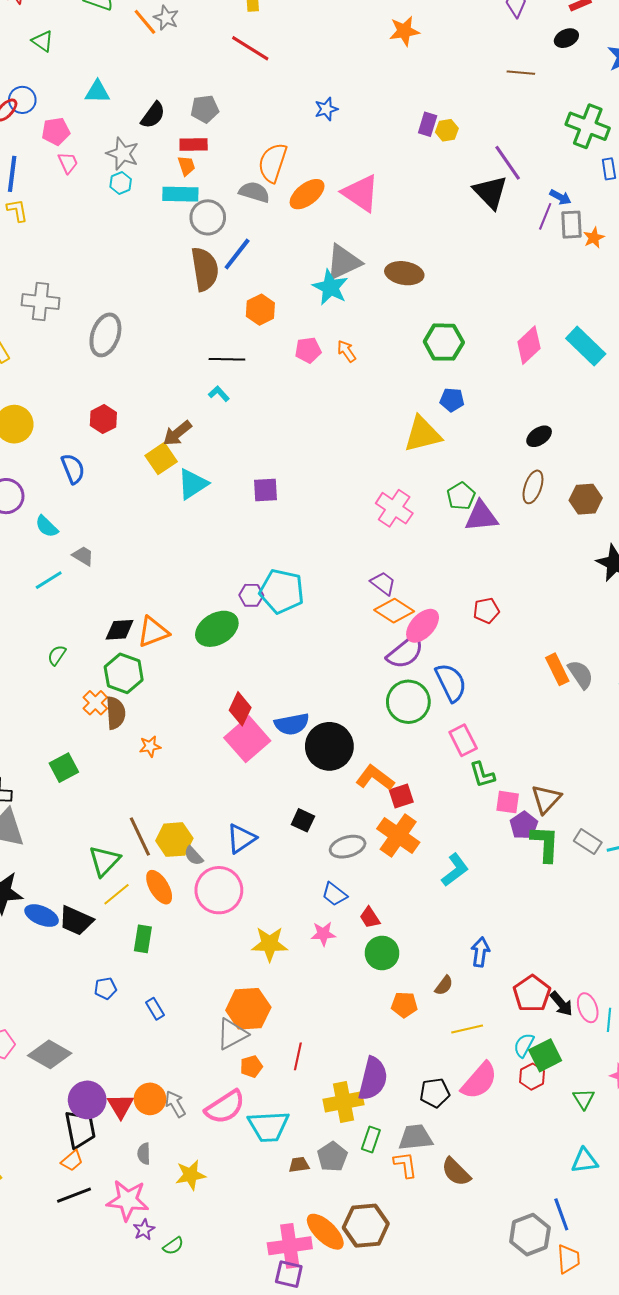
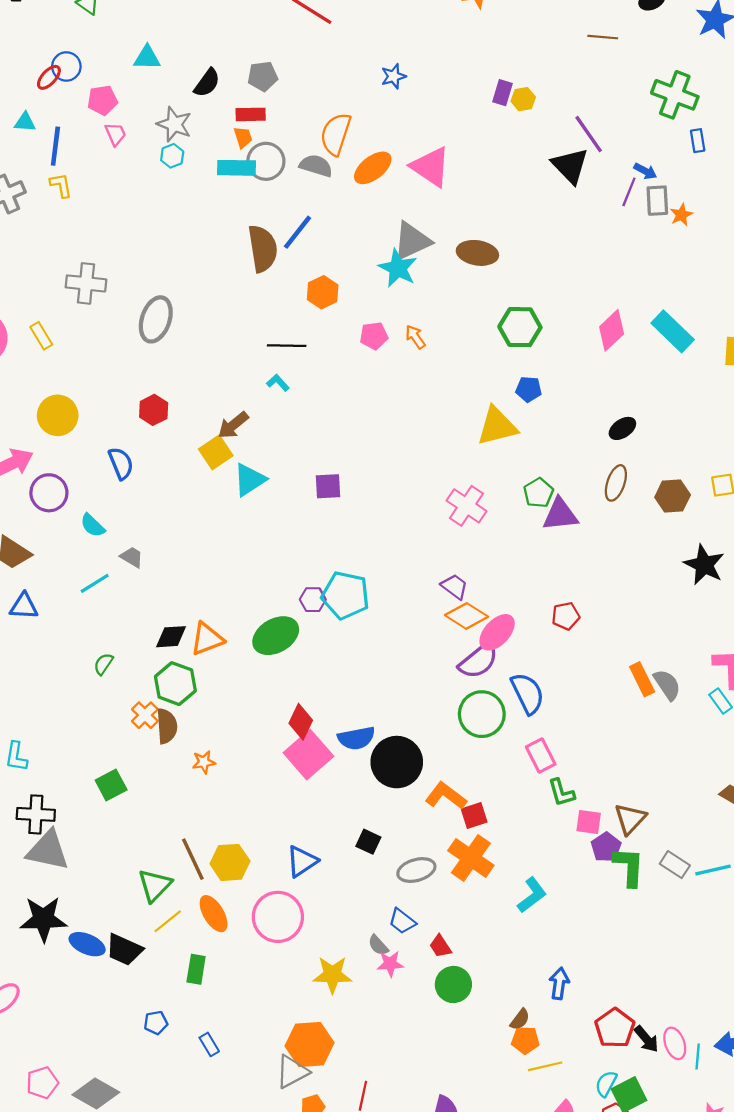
gray circle: (208, 217) -> (266, 161), moved
gray semicircle: (194, 856) -> (378, 945), moved
orange pentagon: (404, 1005) -> (525, 1040), moved

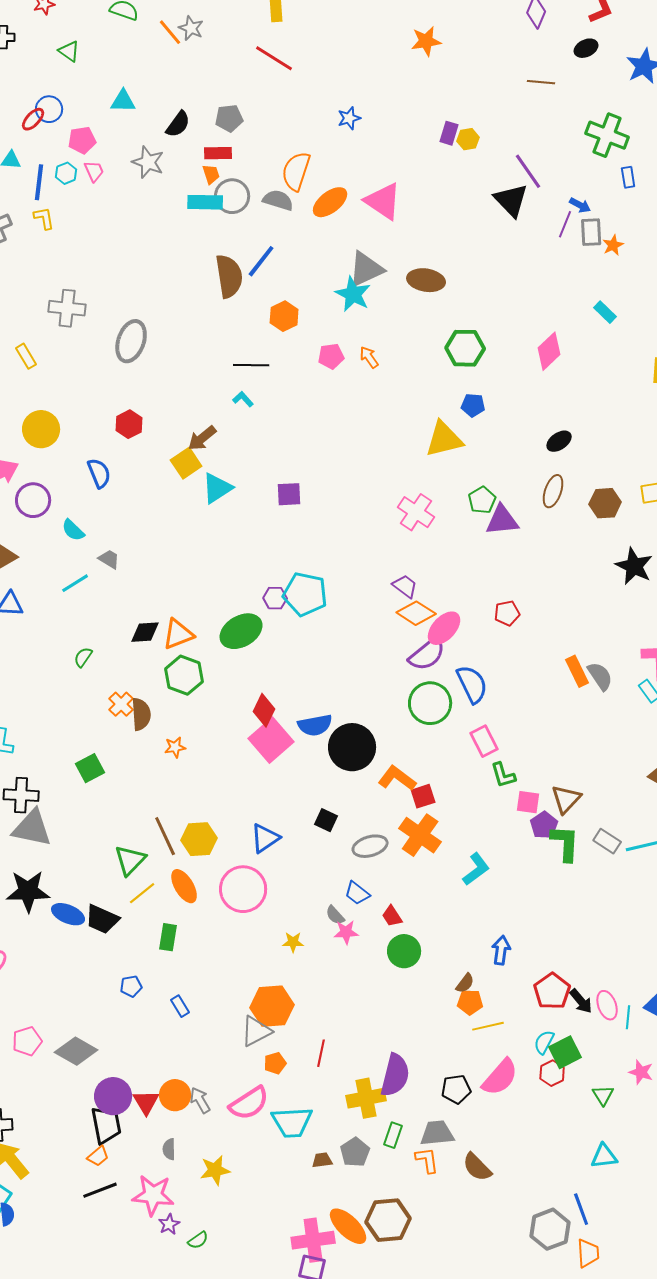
cyan hexagon: (172, 156) -> (66, 173), moved
cyan rectangle: (673, 331) -> (605, 312), moved, size x0.6
green hexagon: (175, 684) -> (184, 675), moved
yellow star: (332, 975) -> (293, 942), size x0.6

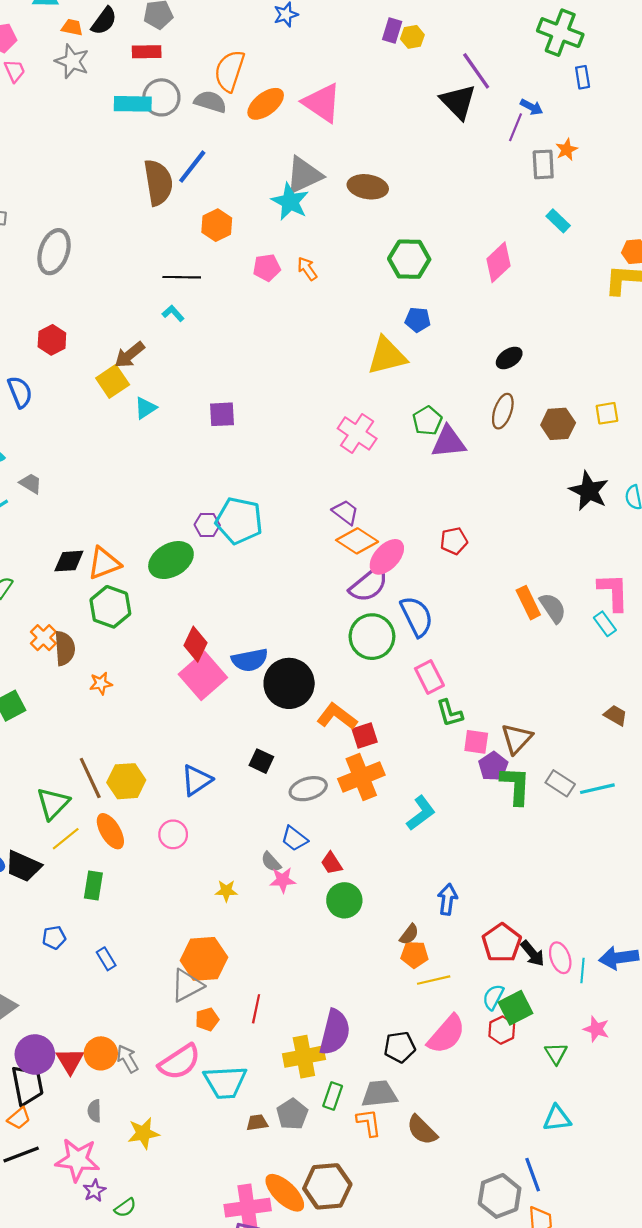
orange trapezoid: (211, 174) -> (72, 27), moved, turned -60
gray rectangle: (591, 232) -> (543, 164), moved
cyan triangle: (217, 488) -> (145, 408), size x0.7
orange cross: (420, 835) -> (361, 777), turned 33
pink circle: (243, 889) -> (173, 834), size x0.6

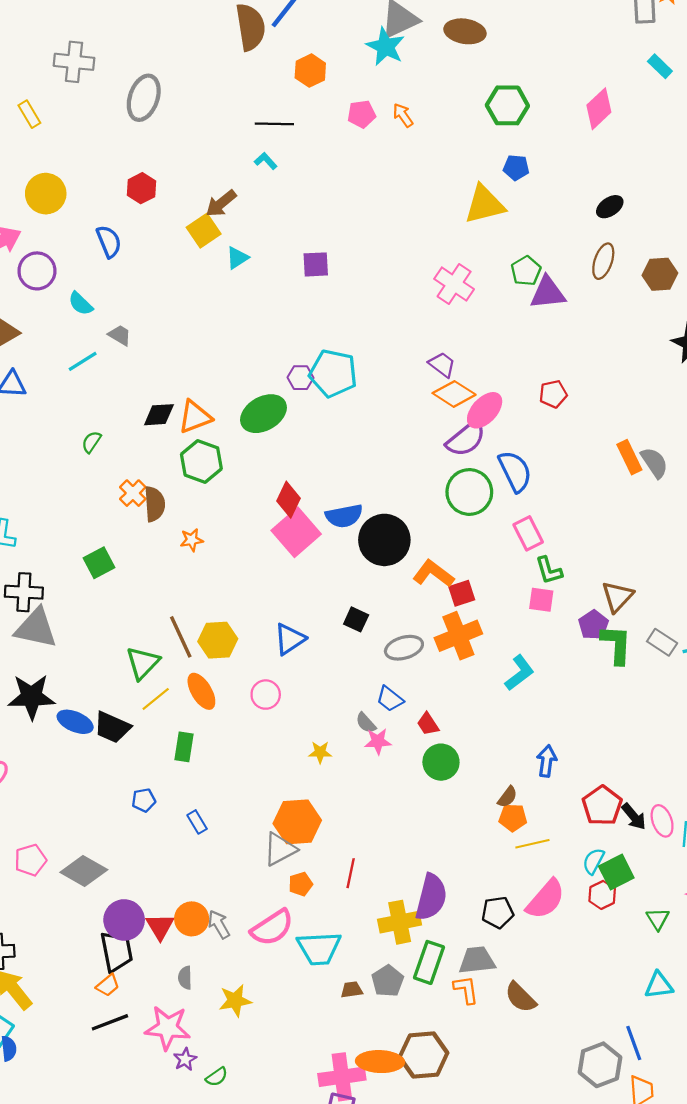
pink square: (476, 742) -> (541, 600), moved
green rectangle: (333, 1096) -> (429, 962), size x1.5
orange ellipse: (285, 1193) -> (380, 1062), turned -42

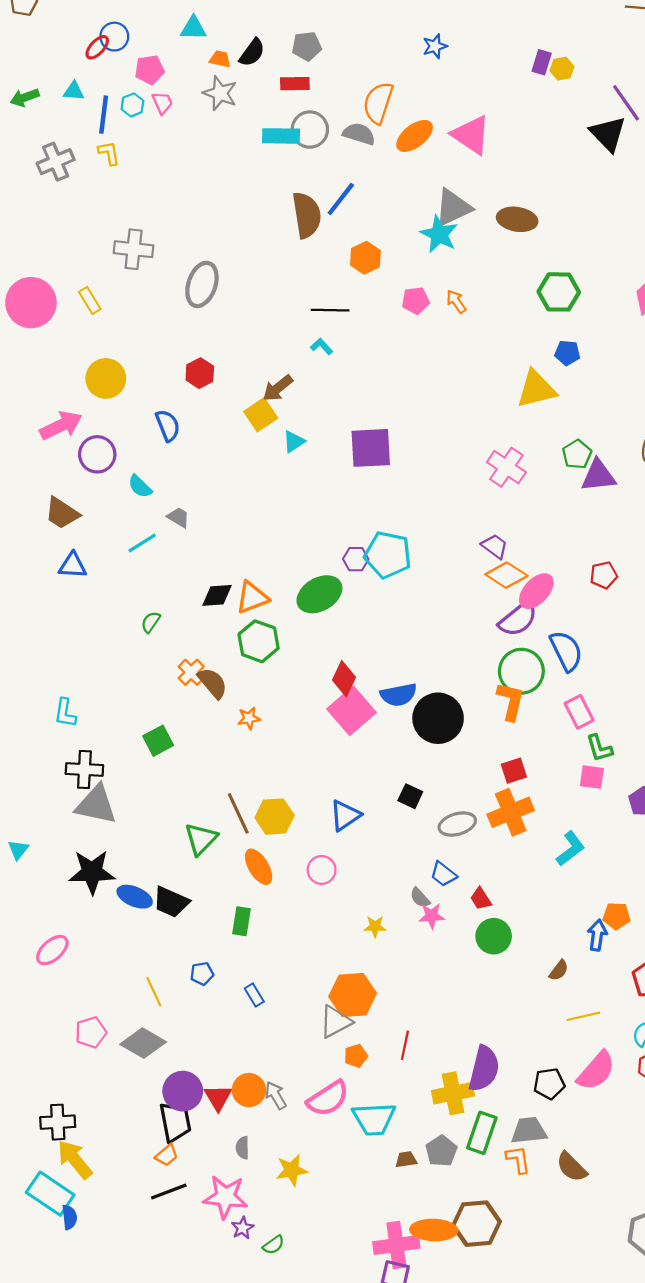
purple square: (316, 264) -> (371, 448), size x1.6
brown semicircle: (155, 504) -> (213, 683), turned -36
orange L-shape: (433, 574) -> (511, 701), moved, turned 66
yellow line: (156, 699) -> (154, 992), moved, turned -76
orange pentagon: (513, 818) -> (616, 916), moved

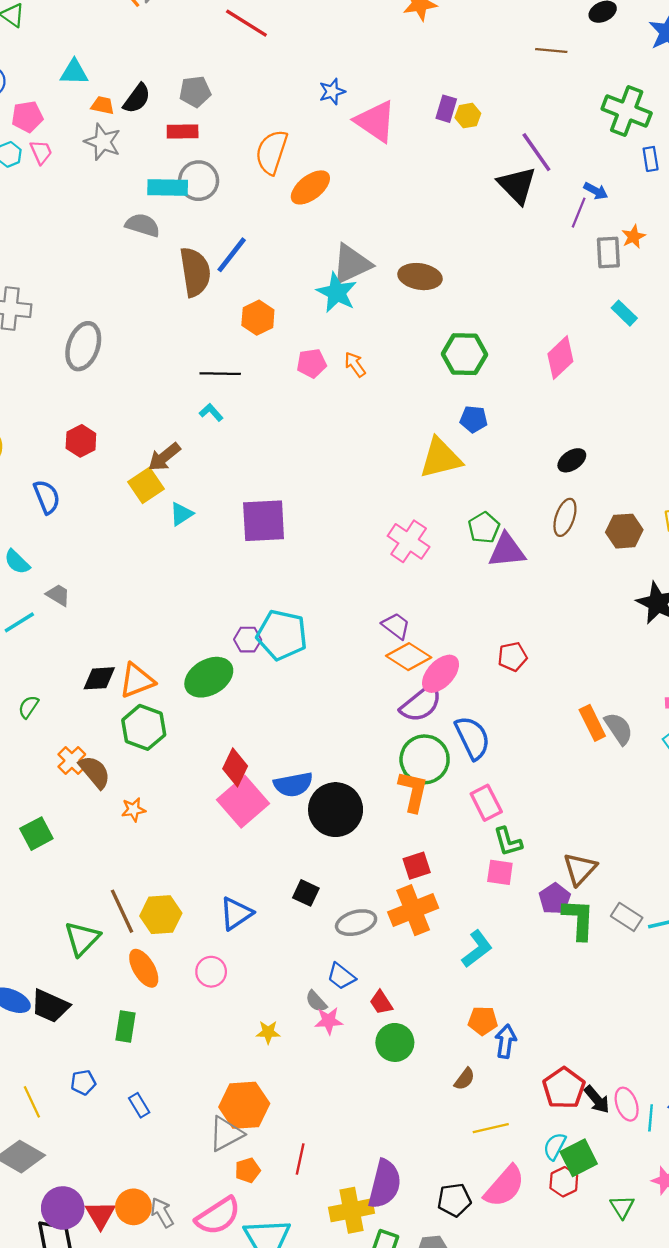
gray semicircle: (359, 134) -> (143, 225), moved
pink triangle: (471, 135) -> (375, 121), moved
orange pentagon: (616, 916) -> (483, 1021), moved

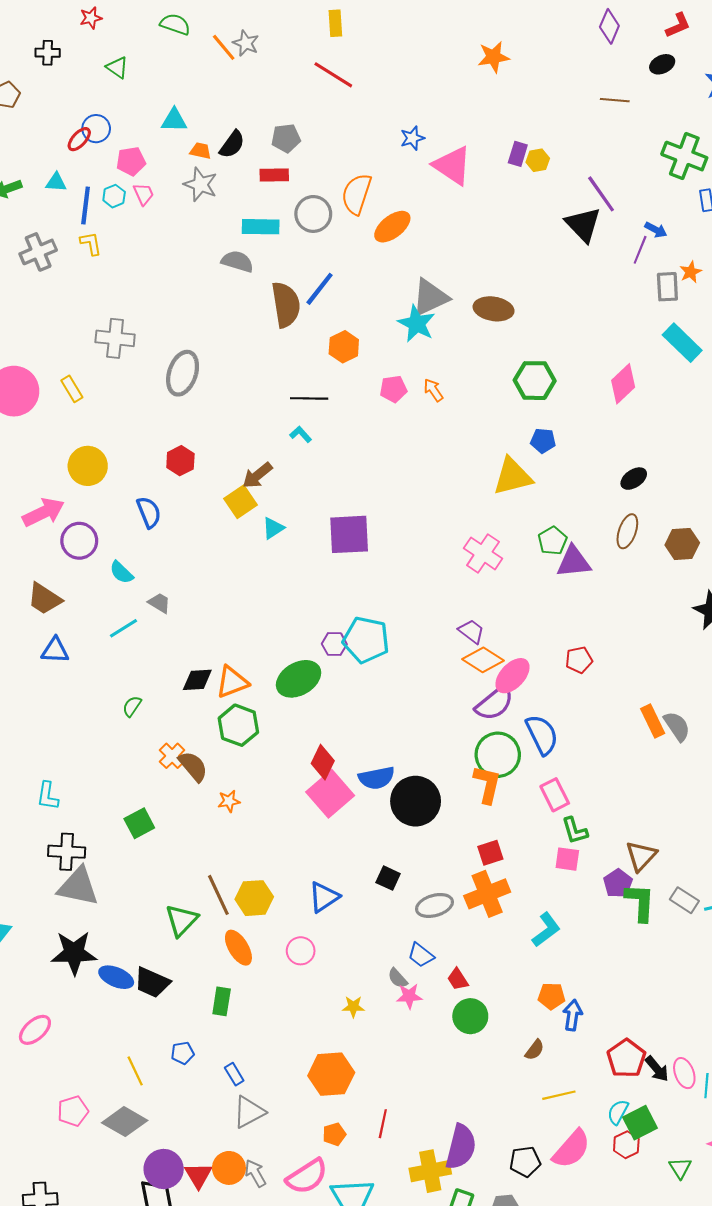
gray circle: (199, 181) -> (313, 214), moved
cyan rectangle: (624, 313) -> (682, 343), size x1.6
gray triangle: (226, 1134) -> (249, 1112), moved

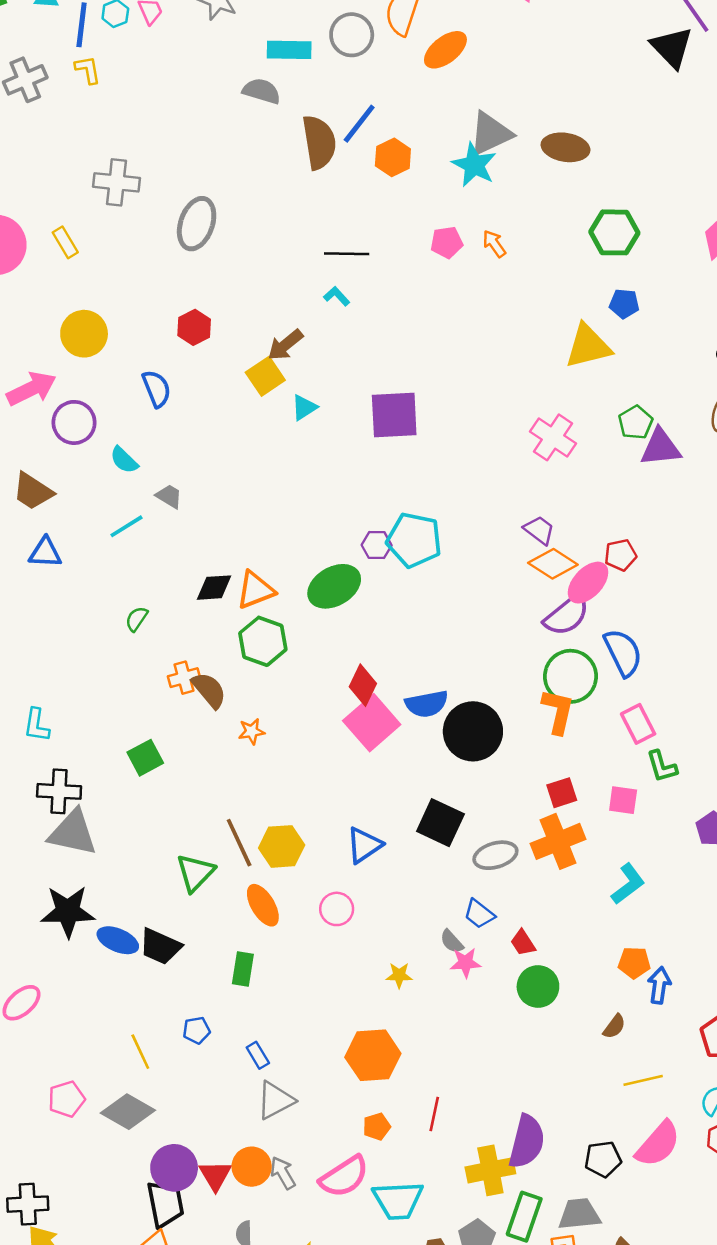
orange hexagon: (344, 347) -> (393, 157), moved
red pentagon: (579, 660) -> (621, 555), moved
orange cross: (172, 756) -> (184, 678), turned 30
pink square: (567, 859) -> (623, 800), moved
black square: (388, 878) -> (440, 823), size x1.6

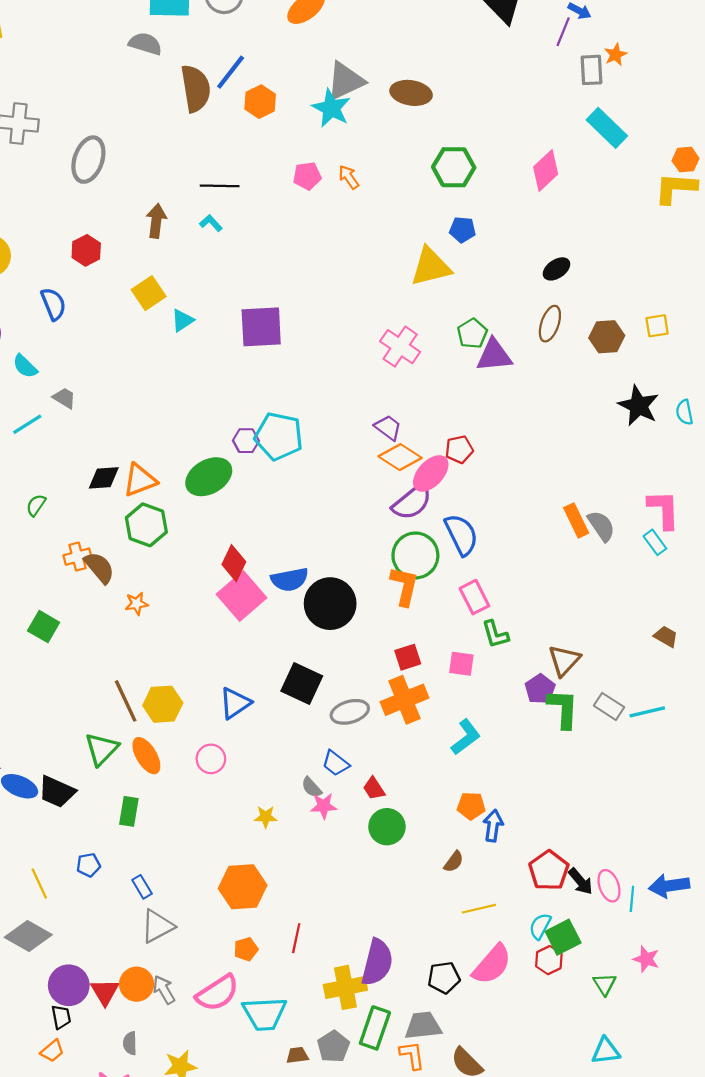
brown arrow: (285, 345) -> (156, 221), moved, turned 136
green square: (145, 758) -> (44, 627), turned -32
green triangle: (195, 873) -> (102, 749), moved
black trapezoid: (165, 1204) -> (61, 1017), size x0.6

